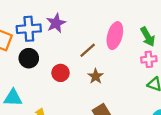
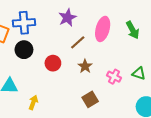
purple star: (56, 23) -> (67, 18), moved
pink cross: (149, 59) -> (114, 77), moved, turned 32

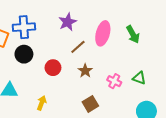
yellow arrow: (33, 102) -> (42, 103), moved

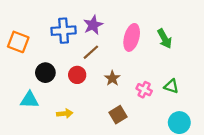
blue cross: (24, 27) -> (64, 31), moved
brown line: (78, 47) -> (91, 52), moved
black circle: (24, 54) -> (45, 73), moved
yellow arrow: (42, 103) -> (65, 113), turned 64

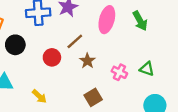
brown line: (91, 52) -> (75, 41), moved
black circle: (45, 73) -> (15, 45), moved
yellow arrow: (65, 113) -> (39, 96), turned 49

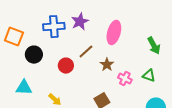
green arrow: (140, 21) -> (154, 46), moved
brown star: (87, 61) -> (107, 65), moved

